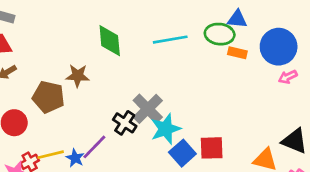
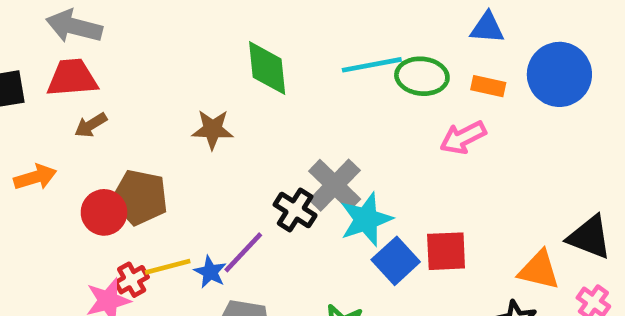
green ellipse: (220, 34) -> (422, 76), moved
pink arrow: (288, 77) -> (463, 138), moved, size x1.4
brown pentagon: (48, 97) -> (140, 197), moved

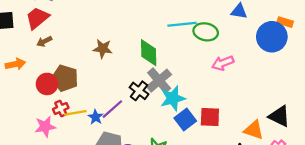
green diamond: (267, 68) -> (149, 53), moved
red trapezoid: (72, 78) -> (37, 18), turned -40
orange rectangle: (488, 86) -> (285, 22), moved
red cross: (132, 280) -> (61, 108), moved

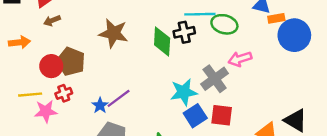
orange rectangle: (285, 22) -> (276, 18), moved, turned -32
brown star: (103, 49) -> (113, 33), size x1.4
gray cross: (159, 81) -> (215, 79), moved
black cross: (139, 91) -> (184, 32), moved, turned 36
yellow line: (75, 113) -> (30, 95), moved

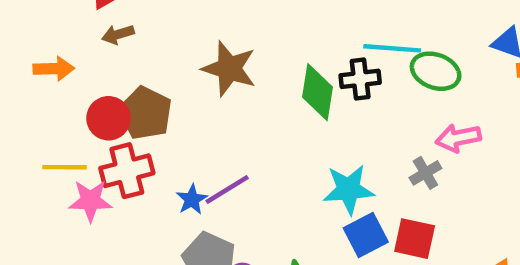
gray cross: (215, 79) -> (425, 173), moved, size x0.6
red cross: (64, 93) -> (127, 171), size x1.6

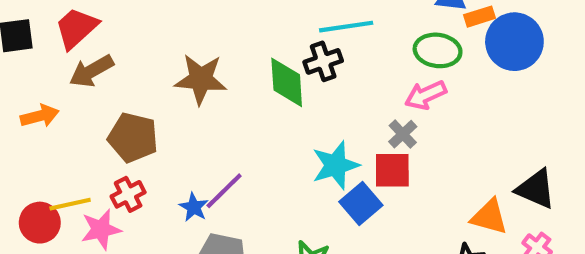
brown arrow: (118, 34) -> (91, 71), size x1.5
green ellipse: (436, 71) -> (438, 50), moved
red circle: (109, 118) -> (40, 223), moved
red cross: (127, 171) -> (128, 194), size x0.7
red square: (415, 239) -> (392, 170), moved

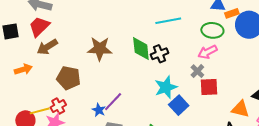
black cross: (323, 61) -> (160, 54), moved
red square: (392, 170) -> (209, 87), moved
red cross: (128, 194) -> (58, 106), moved

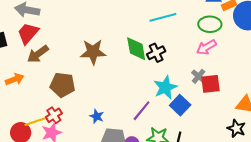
gray cross: (197, 71) -> (199, 76), moved
purple line: (113, 102) -> (142, 111), moved

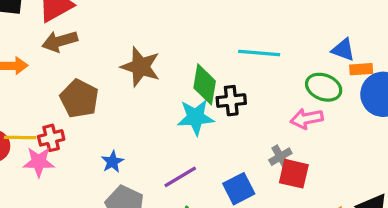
cyan star: (165, 87) -> (196, 117), moved

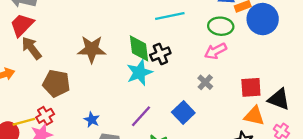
brown arrow: (60, 41) -> (31, 48), turned 85
red square: (294, 174) -> (251, 87), moved

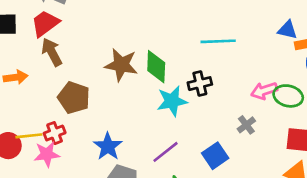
green ellipse: (221, 26) -> (288, 96), moved
green diamond: (139, 48) -> (156, 67), moved
blue star: (92, 120) -> (108, 146), size x1.5

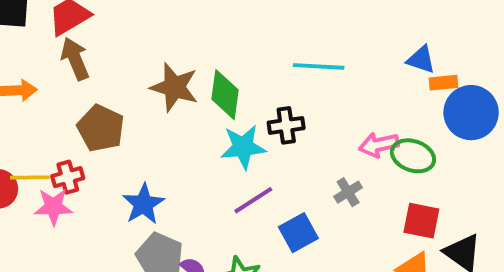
purple line: (166, 152) -> (253, 200), moved

